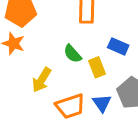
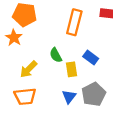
orange trapezoid: (70, 106) -> (25, 96), moved

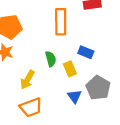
green semicircle: (56, 55) -> (51, 59), turned -152

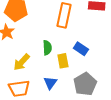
blue triangle: (74, 96) -> (50, 83), moved

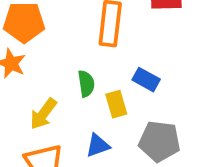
blue triangle: (50, 83) -> (98, 145), turned 40
gray pentagon: (85, 84) -> (160, 141), turned -30

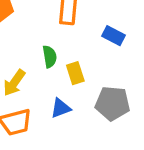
blue rectangle: (146, 80) -> (113, 36), moved

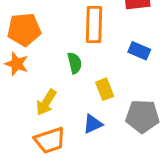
green semicircle: (50, 57) -> (75, 63), moved

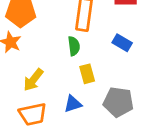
green semicircle: (75, 63) -> (74, 46), moved

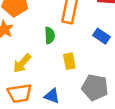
green semicircle: (74, 46) -> (50, 35), moved
blue triangle: (73, 104) -> (52, 96), moved, turned 35

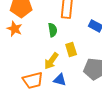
yellow arrow: (22, 63) -> (51, 61), moved

